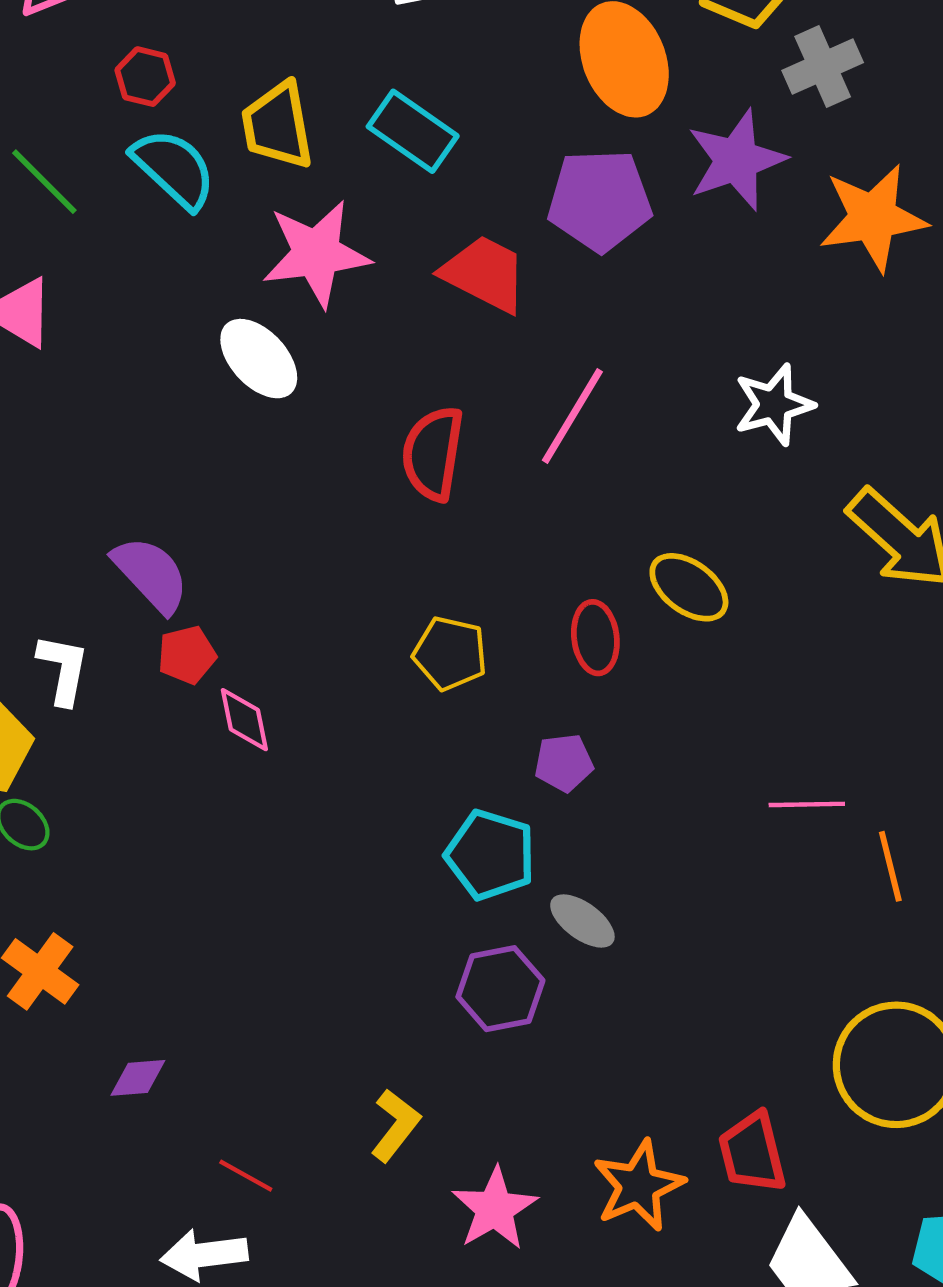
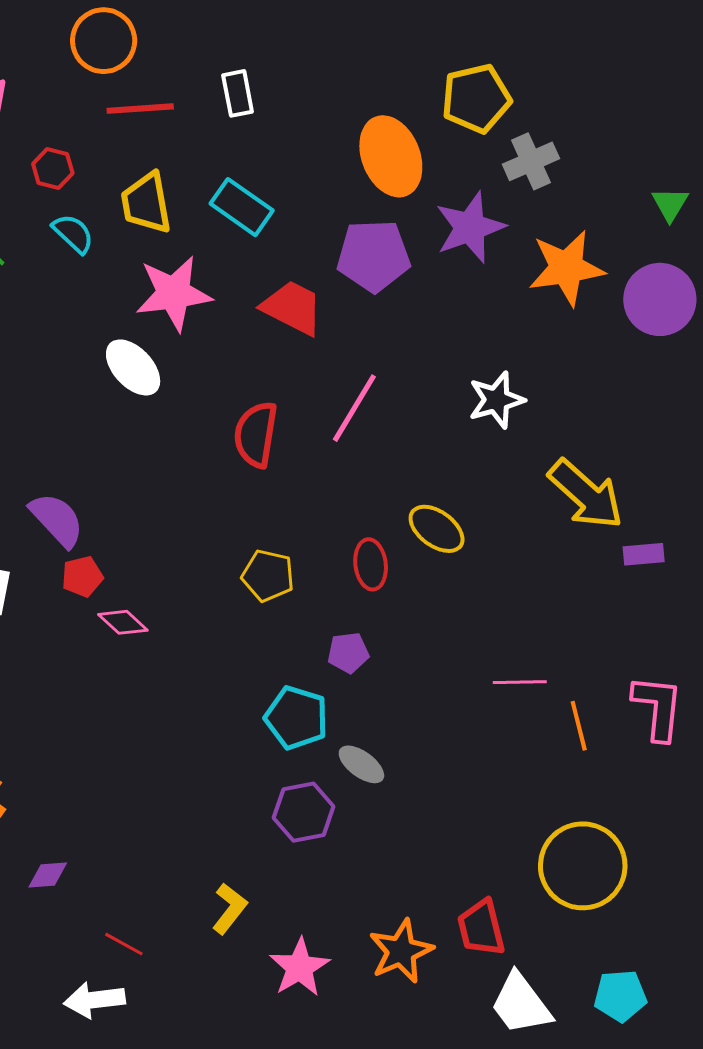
cyan semicircle: (174, 169) -> (73, 233), size x0.7
pink diamond: (244, 720) -> (123, 622), turned -36

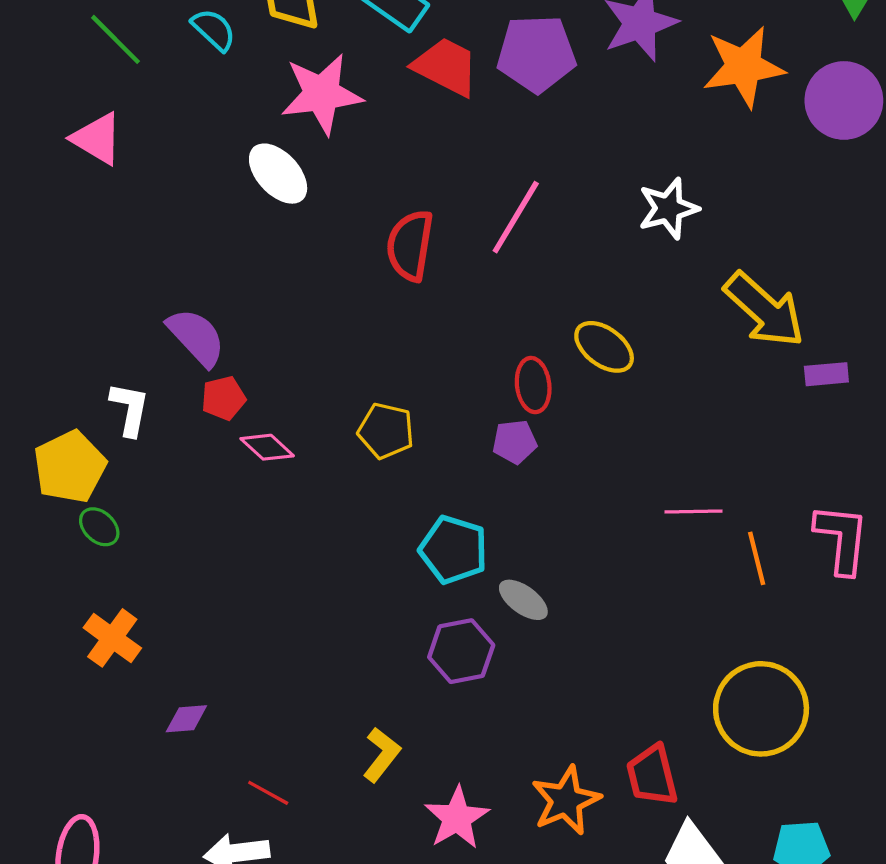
red trapezoid: (292, 308) -> (446, 67), moved
yellow pentagon: (268, 576) -> (386, 431), moved
purple pentagon: (348, 653) -> (515, 442), moved

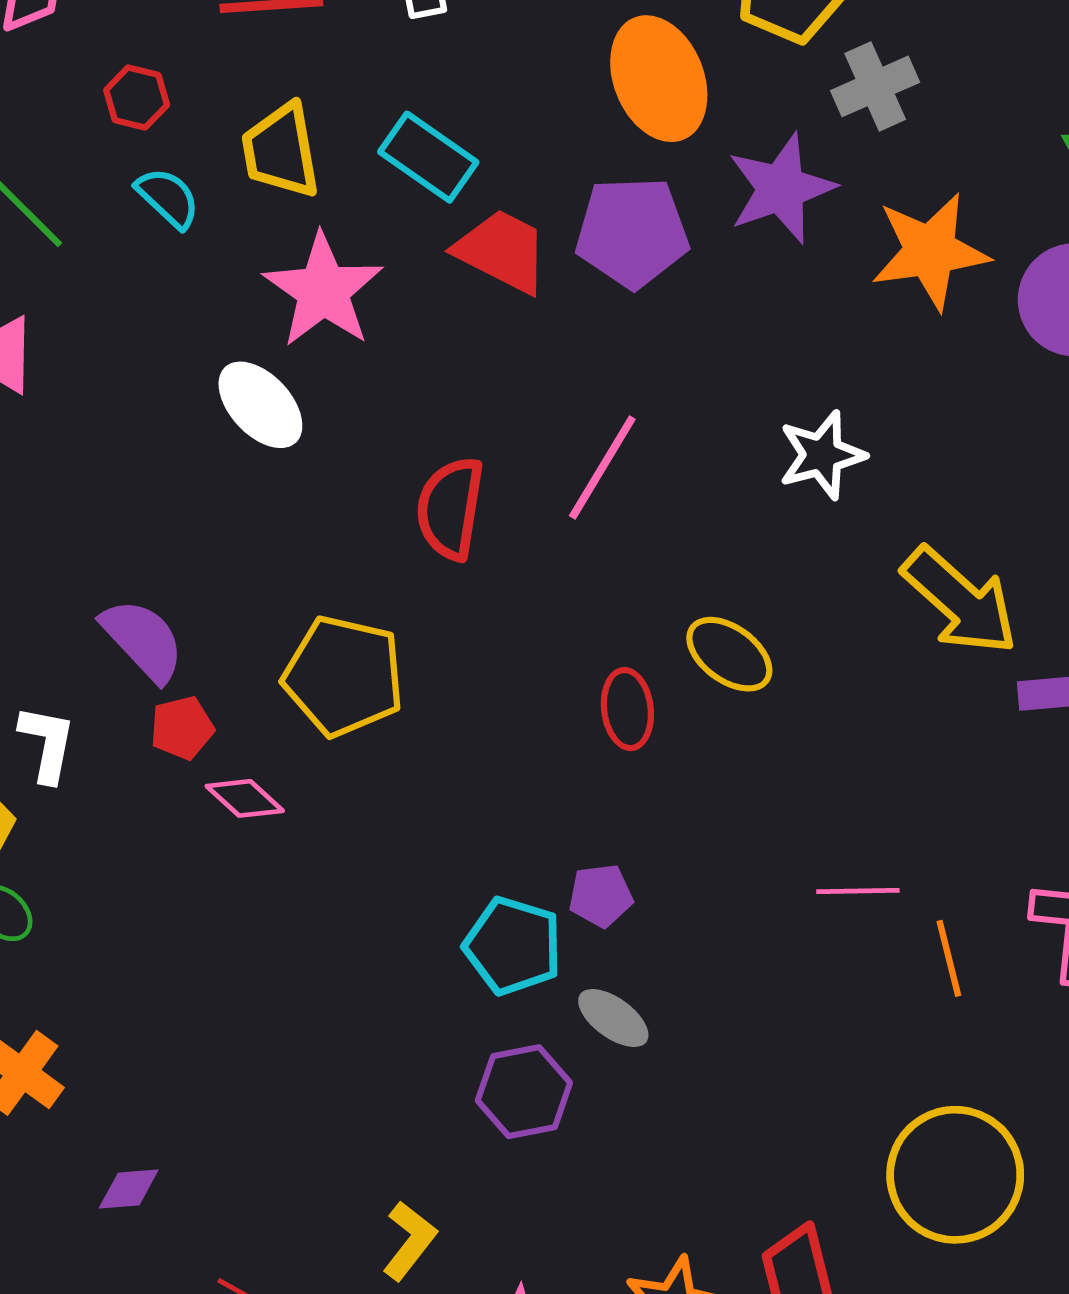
pink star: (322, 94) -> (323, 290), turned -30
yellow pentagon: (386, 431) -> (344, 676), moved, size x1.5
purple pentagon: (515, 442) -> (601, 896), moved

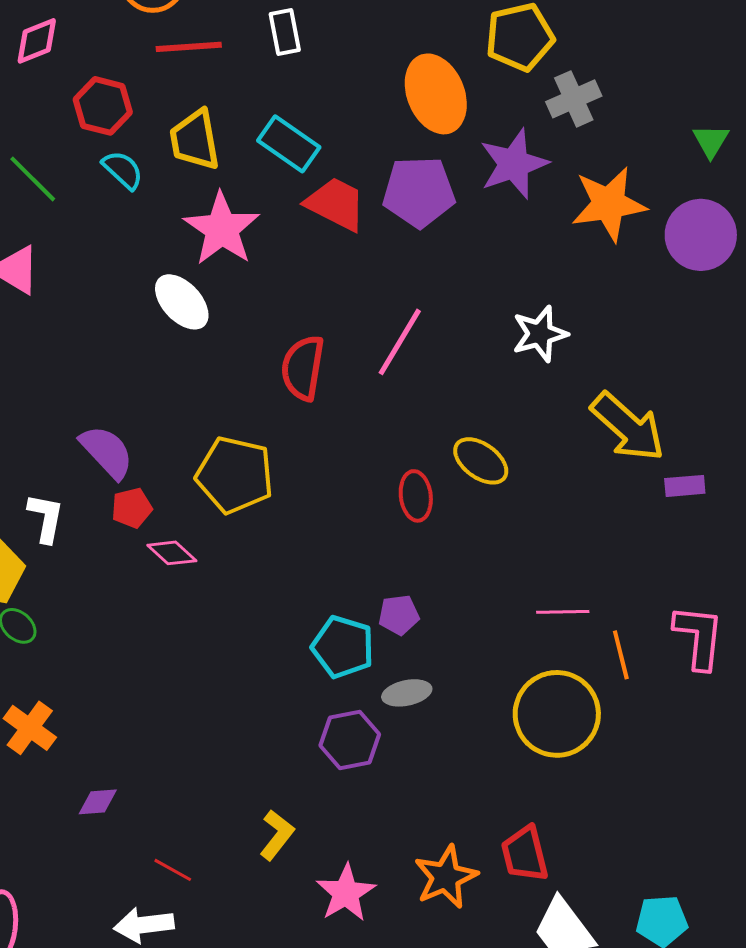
red hexagon: (137, 97) -> (103, 106), size x1.4
gray ellipse: (613, 1018) -> (407, 693), turned -48
yellow circle: (955, 1175) -> (557, 714), moved

